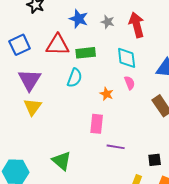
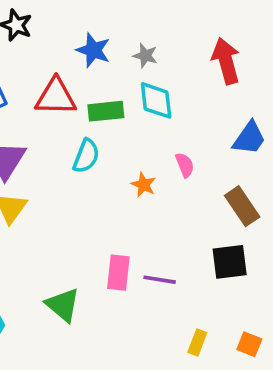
red arrow: (137, 25) -> (226, 61), moved
cyan diamond: (127, 58) -> (156, 100), moved
pink rectangle: (97, 124) -> (118, 273), moved
black square: (155, 160) -> (230, 262), moved, size x1.5

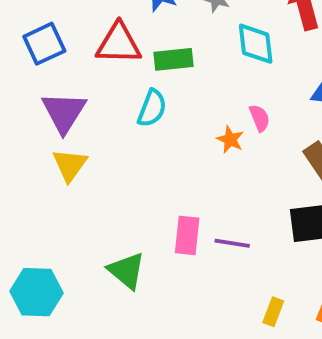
cyan diamond: (156, 100) -> (256, 44), moved
orange star: (144, 185) -> (230, 140), moved

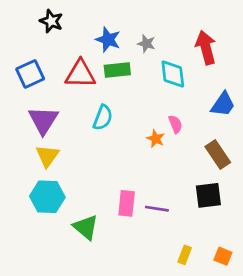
green rectangle: (173, 59) -> (117, 70), moved
cyan hexagon: (36, 292) -> (47, 197), moved

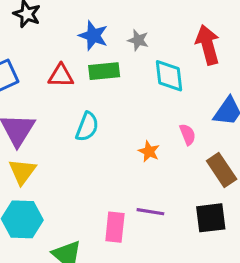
red triangle: (80, 74) -> (61, 76), size x0.7
pink semicircle: (175, 124) -> (188, 134), moved
purple line: (157, 209) -> (150, 212), moved

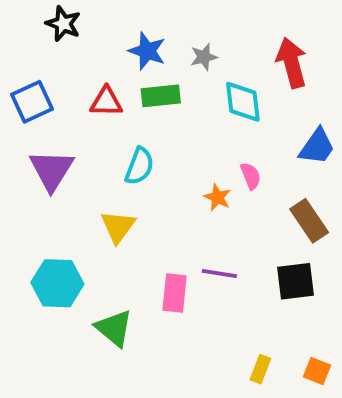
gray star: (138, 40) -> (204, 57), turned -30
pink semicircle: (188, 134) -> (251, 176), moved
yellow triangle: (22, 172) -> (118, 227), moved

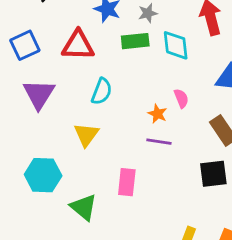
green rectangle: (161, 96) -> (135, 41), moved
red triangle: (106, 102) -> (78, 45), size x1.4
purple line: (219, 273) -> (159, 142), moved

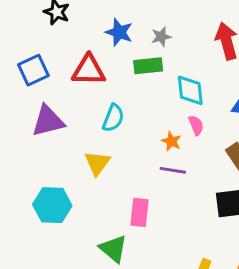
cyan diamond: (176, 45) -> (190, 90), moved
purple triangle: (39, 94) -> (48, 121), turned 44
green triangle: (84, 207) -> (113, 249), moved

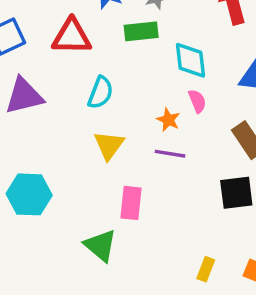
yellow triangle: (97, 163) -> (109, 145), moved

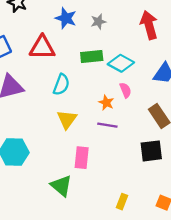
green rectangle: (141, 31) -> (92, 56), moved
cyan diamond: (190, 60) -> (121, 63), turned -55
yellow rectangle: (206, 269) -> (122, 202), moved

